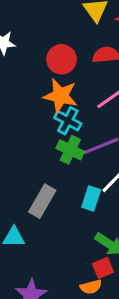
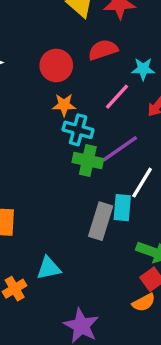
orange star: (60, 96) -> (64, 105), size x0.6
gray rectangle: (42, 201) -> (101, 221), moved

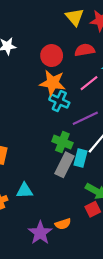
orange star: (64, 105) -> (53, 83), size x1.6
green cross: (88, 160) -> (62, 142), moved
orange semicircle: (144, 303) -> (63, 224), moved

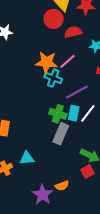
red circle: (52, 56) -> (54, 19), moved
pink line: (89, 83) -> (67, 61), moved
cyan rectangle: (80, 158) -> (74, 113), moved

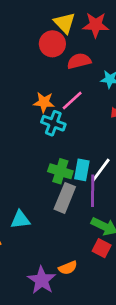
orange star: (46, 62) -> (44, 102), size x0.7
purple line: (77, 92) -> (93, 191), moved, turned -60
cyan triangle: (27, 158) -> (20, 220), moved
red square: (87, 172) -> (102, 248), turned -32

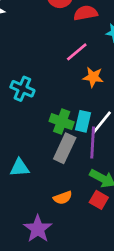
orange star: (44, 102) -> (93, 77), moved
cyan cross: (53, 123) -> (22, 89), moved
orange semicircle: (68, 268) -> (63, 198), moved

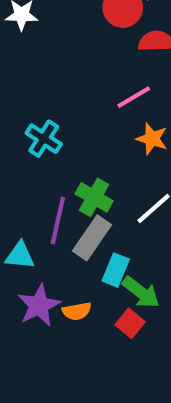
cyan rectangle: (83, 121) -> (116, 270), moved
purple line: (93, 143) -> (58, 220), moved
purple star: (38, 229) -> (39, 305), moved

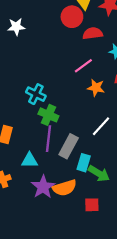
green cross: (94, 197) -> (48, 115), moved
orange semicircle: (77, 311) -> (64, 188), size x1.5
red square: (130, 323) -> (92, 205), moved, turned -35

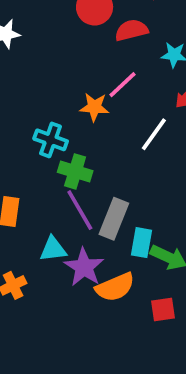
orange star: (96, 88) -> (94, 107), moved
white line: (101, 126) -> (154, 134), moved
purple line: (49, 139) -> (80, 210), turned -30
purple star: (43, 187) -> (84, 267), moved

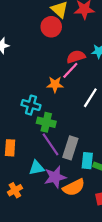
red semicircle: (131, 30) -> (76, 57), moved
purple star: (84, 267) -> (55, 177), turned 30

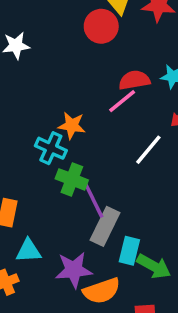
orange star: (55, 84) -> (72, 126), moved
purple line: (50, 144) -> (93, 199), moved
cyan triangle: (37, 168) -> (28, 251), moved

